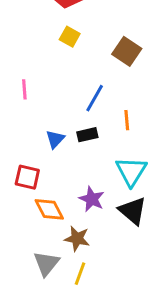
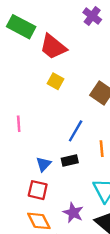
red square: (27, 177) -> (38, 190), moved

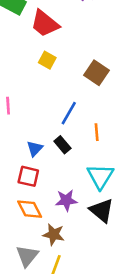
black rectangle: (70, 160) -> (62, 145), turned 63
purple star: (73, 213) -> (66, 200), turned -30

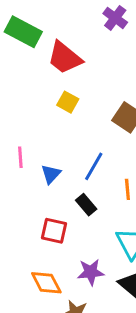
blue triangle: (35, 149) -> (51, 174), moved
red square: (28, 176) -> (54, 231), moved

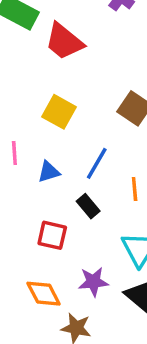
yellow square: (68, 102) -> (59, 112), moved, size x1.4
blue triangle: (51, 174) -> (49, 172), turned 30

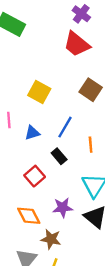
red trapezoid: (64, 41) -> (77, 44), moved
red square: (52, 235) -> (35, 176), turned 36

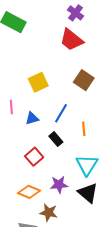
yellow square: (39, 92) -> (38, 82), turned 36
orange diamond: (29, 216) -> (29, 192), turned -40

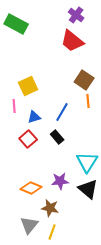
yellow square: (38, 82) -> (28, 86), moved
orange line: (84, 129) -> (88, 101), moved
red square: (34, 157) -> (28, 139), moved

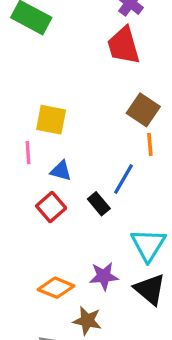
red trapezoid: (72, 41) -> (124, 46), turned 35
yellow square: (28, 86) -> (51, 120), turned 36
blue line: (62, 112) -> (124, 179), moved
blue triangle: (34, 117) -> (61, 171), turned 32

